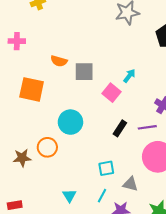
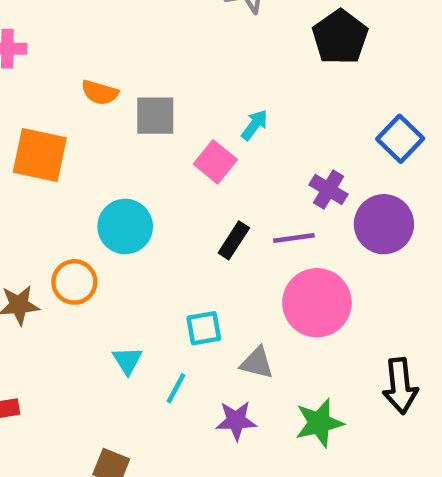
cyan triangle: (69, 196) -> (128, 361), moved
cyan line: (102, 196) -> (176, 388), moved

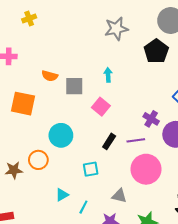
cyan arrow: (255, 125) -> (108, 75), moved, turned -40
cyan square: (204, 328) -> (91, 169), moved
cyan triangle: (128, 361) -> (62, 195), turned 32

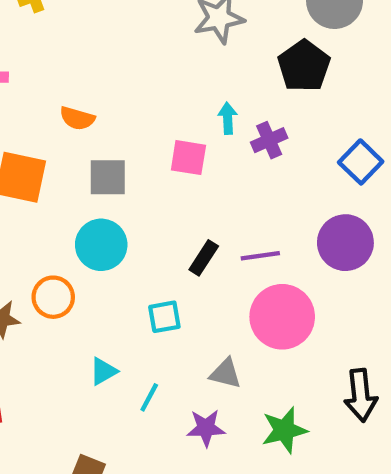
cyan arrow: (108, 75) -> (228, 118), moved
gray square: (74, 86) -> (108, 177), moved
pink square: (101, 107) -> (188, 158), moved, turned -30
purple cross: (151, 119) -> (269, 140), moved, turned 35

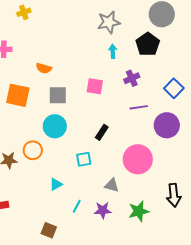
cyan arrow: (228, 118) -> (113, 51), moved
purple line: (260, 256) -> (139, 107), moved
cyan line: (149, 397) -> (77, 206), moved

